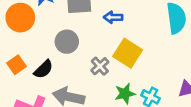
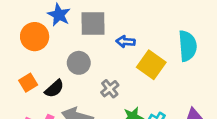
yellow square: (128, 53) -> (151, 65), moved

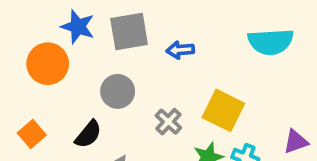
cyan semicircle: (187, 46) -> (271, 42), turned 100
yellow square: (151, 65) -> (223, 110), moved
orange square: (28, 83) -> (32, 134), moved

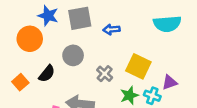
black semicircle: (88, 134) -> (47, 74), moved
purple triangle: (296, 142) -> (170, 82), moved

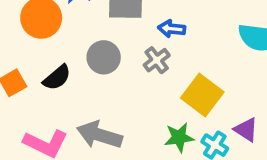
gray cross: (105, 74) -> (157, 60), moved
purple triangle: (170, 82) -> (246, 130), turned 42

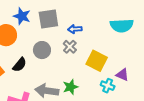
green star: (179, 137) -> (70, 87), moved

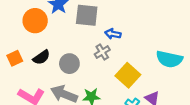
cyan semicircle: (122, 26) -> (169, 59), moved
gray circle: (42, 50) -> (69, 64), moved

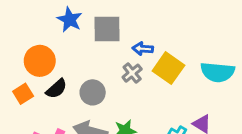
orange circle: (35, 21) -> (40, 61), moved
yellow square: (128, 75) -> (168, 68), moved

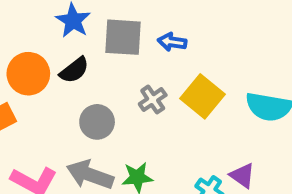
blue arrow: (143, 49) -> (172, 42), moved
black semicircle: (56, 89) -> (74, 70), moved

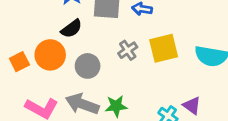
orange circle: (28, 74) -> (50, 55), moved
yellow square: (203, 96) -> (164, 48), turned 36

